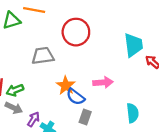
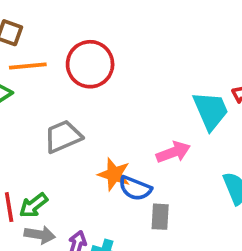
red circle: (76, 32) -> (90, 64), moved
cyan trapezoid: (133, 45) -> (211, 111), moved

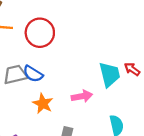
blue semicircle: (135, 188) -> (33, 74), moved

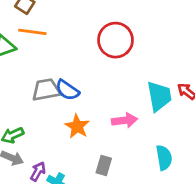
red circle: (40, 33) -> (116, 40), moved

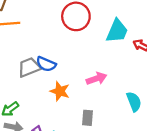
cyan trapezoid: (159, 96) -> (117, 31), moved, turned 45

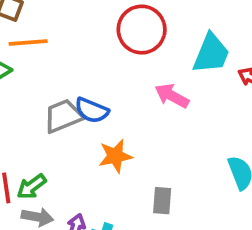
pink arrow: (96, 79) -> (172, 96), moved, turned -132
orange star: (60, 91) -> (115, 156), turned -30

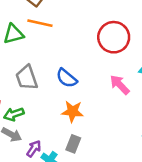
gray trapezoid: (63, 116) -> (27, 78), moved, turned -104
gray rectangle: (162, 201) -> (73, 144), moved

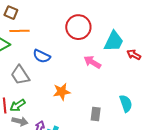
blue semicircle: (67, 78) -> (42, 56), moved
gray rectangle: (73, 144) -> (96, 114), moved

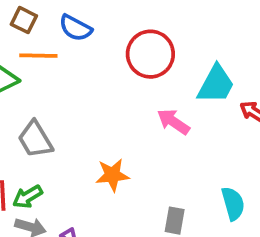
blue semicircle: (42, 56) -> (75, 28), moved

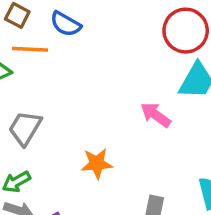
red circle: (150, 54) -> (186, 31), moved
gray trapezoid: (35, 139) -> (25, 128), turned 60

